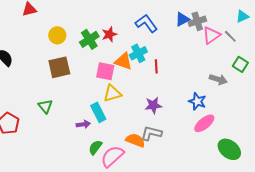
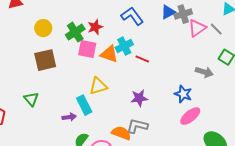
red line: (156, 66) -> (142, 59), turned -64
pink square: (105, 71) -> (87, 49), moved

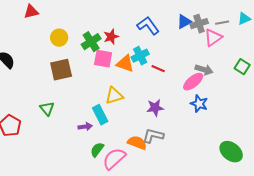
gray line: (216, 29) -> (222, 23), moved, turned -56
gray arrow: (204, 72) -> (204, 70), moved
pink ellipse: (190, 116) -> (193, 82), moved

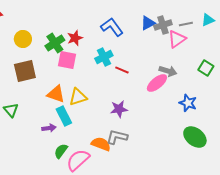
orange triangle: (125, 64) -> (56, 94), moved
blue star: (199, 104) -> (188, 103), moved
green ellipse: (231, 152) -> (195, 137), moved

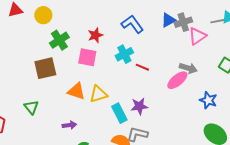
gray line: (186, 24) -> (217, 21), moved
yellow circle: (23, 39) -> (43, 15), moved
green cross: (55, 43) -> (59, 40), moved
cyan rectangle: (64, 116) -> (119, 113), moved

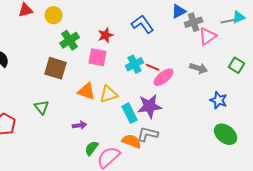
blue triangle: (168, 20) -> (179, 11), moved
cyan cross: (124, 54) -> (135, 64), moved
brown square: (45, 68) -> (56, 68), turned 30
pink ellipse: (177, 80) -> (164, 77), moved
purple star: (139, 106) -> (150, 106), size x1.4

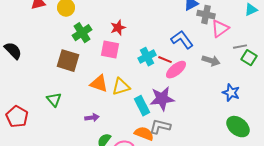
gray line: (228, 21) -> (240, 47), moved
gray cross: (194, 22) -> (206, 15), turned 30
blue L-shape: (143, 24) -> (182, 40), moved

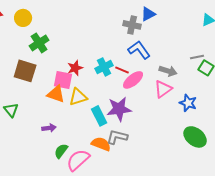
gray cross: (206, 15) -> (132, 25), moved
red star: (118, 28) -> (75, 68), moved
pink triangle: (220, 29) -> (163, 89), moved
pink square: (110, 50) -> (63, 80), moved

